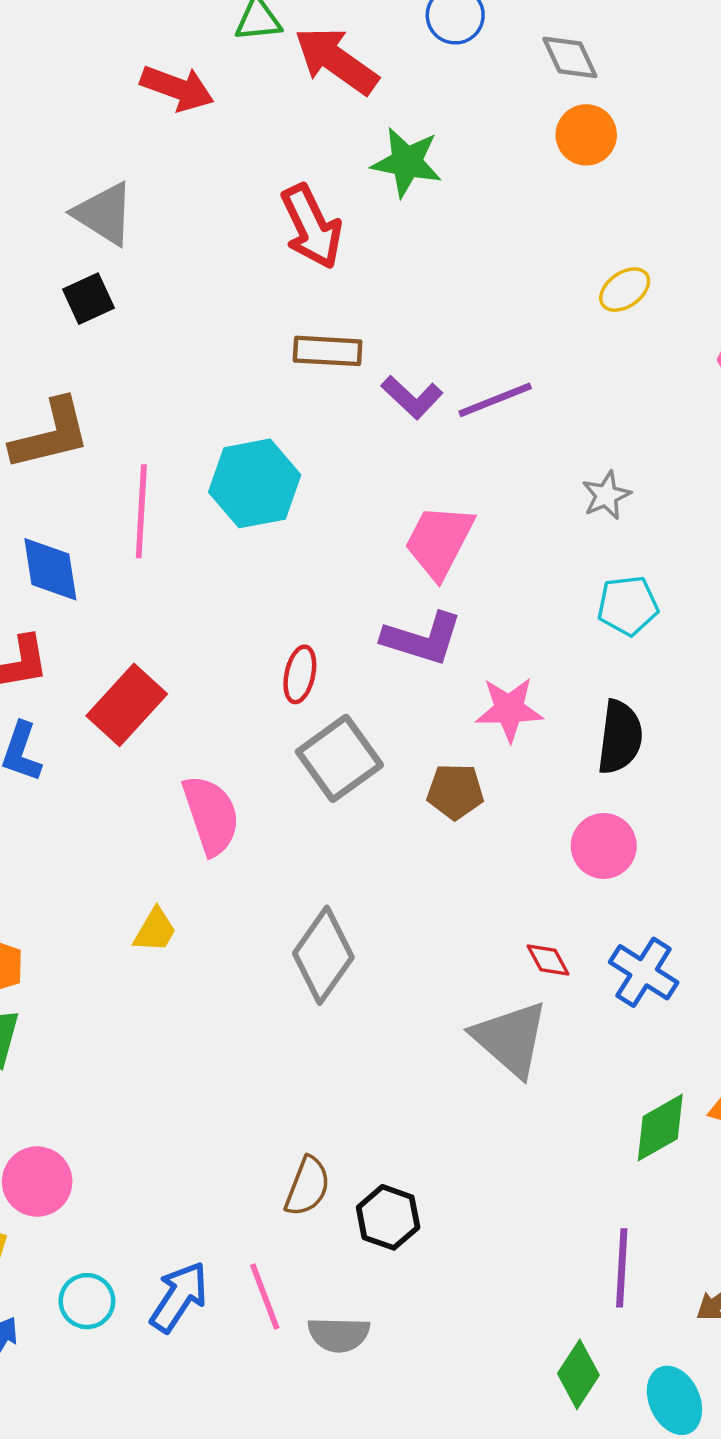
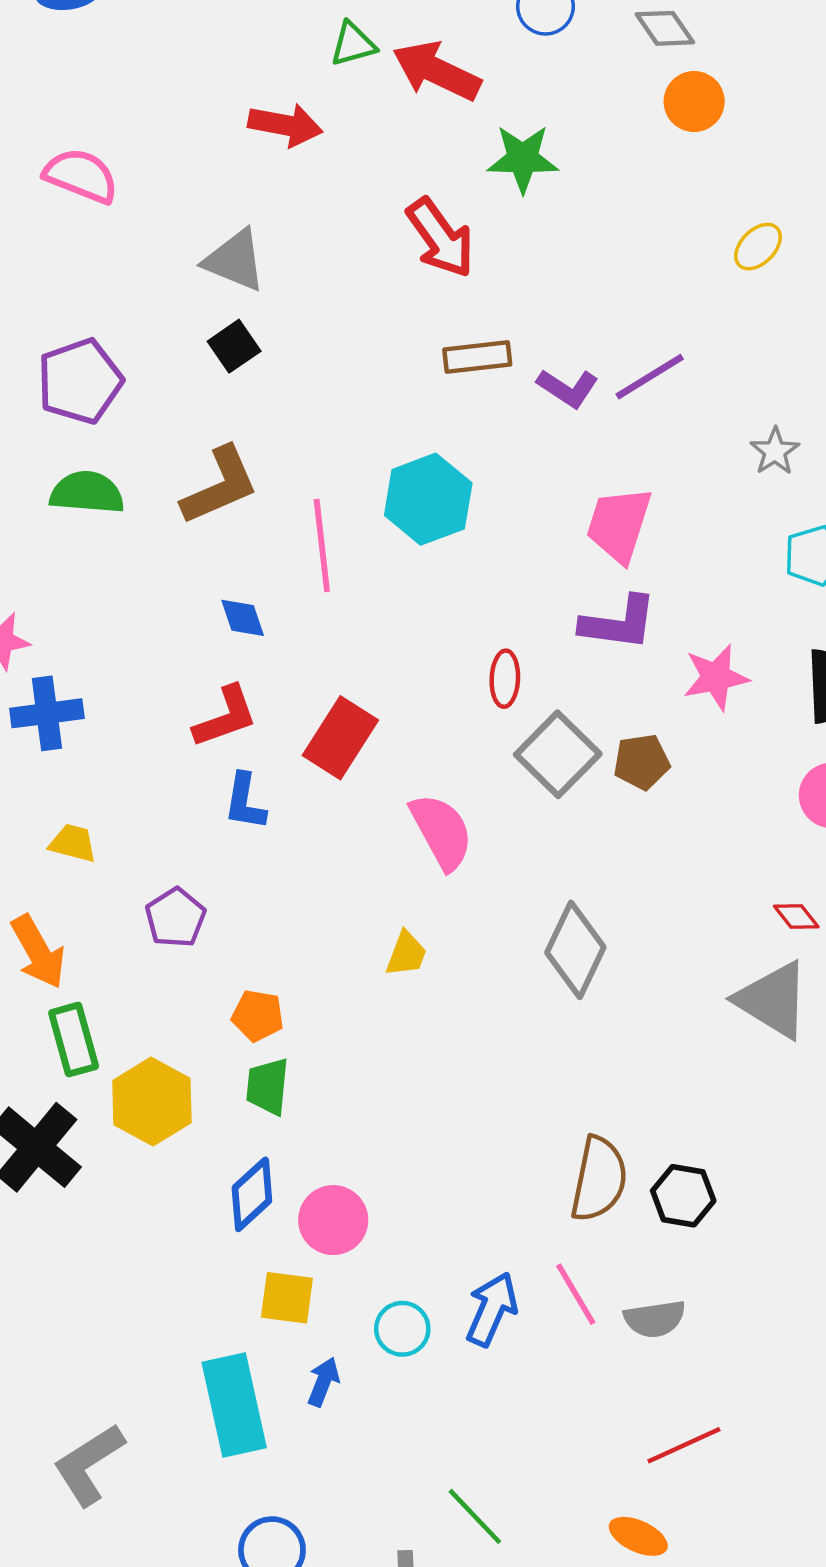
blue diamond: (50, 569) -> (243, 618), size x0.7
brown pentagon: (455, 791) -> (642, 762), moved
brown semicircle: (307, 1186) -> (599, 1179), size x1.4

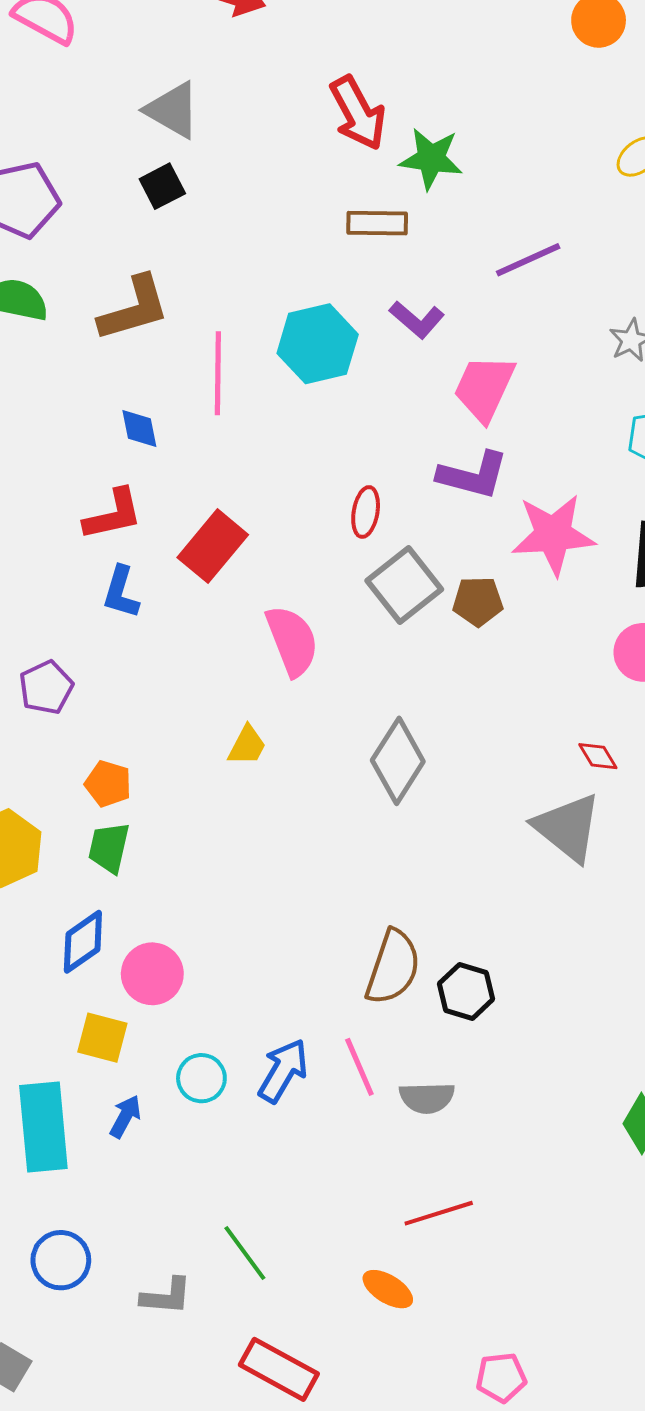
green star: (523, 159) -> (431, 159), moved
purple L-shape: (568, 388) -> (417, 320), moved
pink star: (716, 677) -> (553, 535), size x1.4

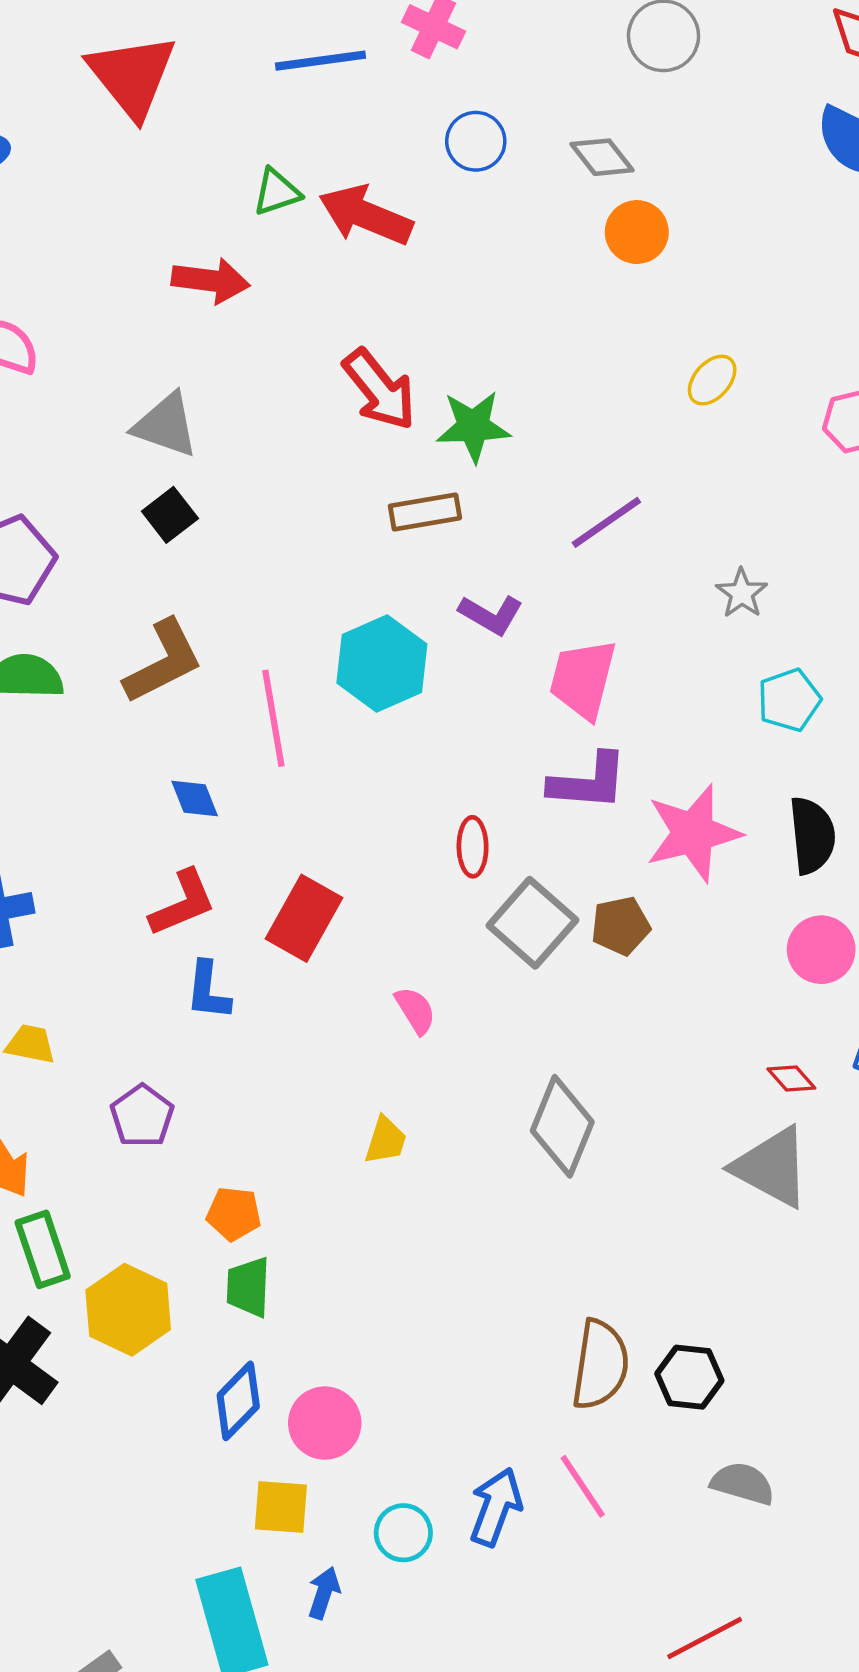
pink semicircle: (292, 641) -> (415, 1010), size x0.6
gray semicircle: (427, 1098) -> (743, 1483), moved, turned -152

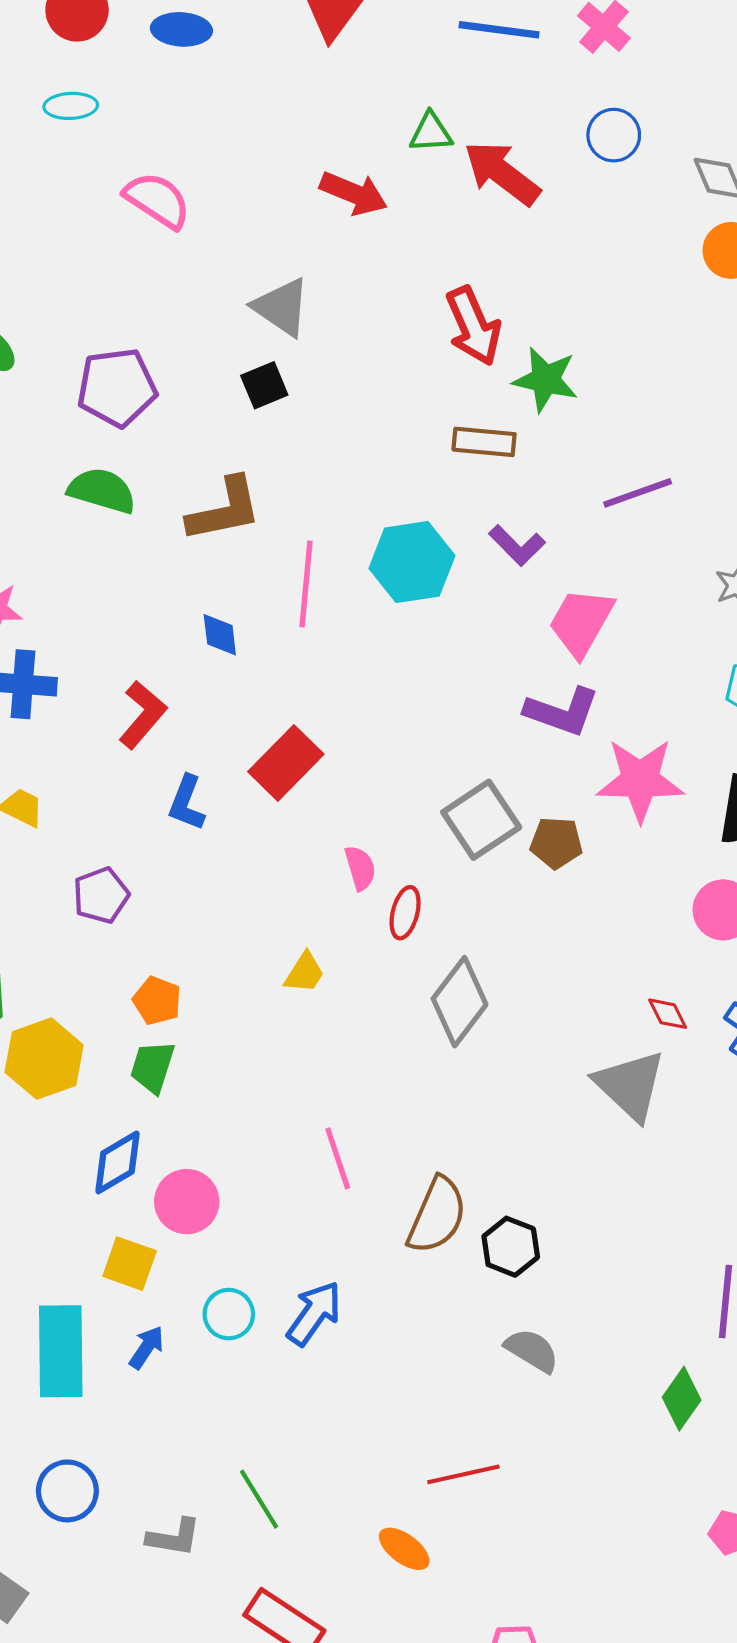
red ellipse: (473, 847) -> (405, 913), moved
red L-shape: (183, 903) -> (143, 715), moved, turned -42
pink line: (583, 1486) -> (338, 1158), moved

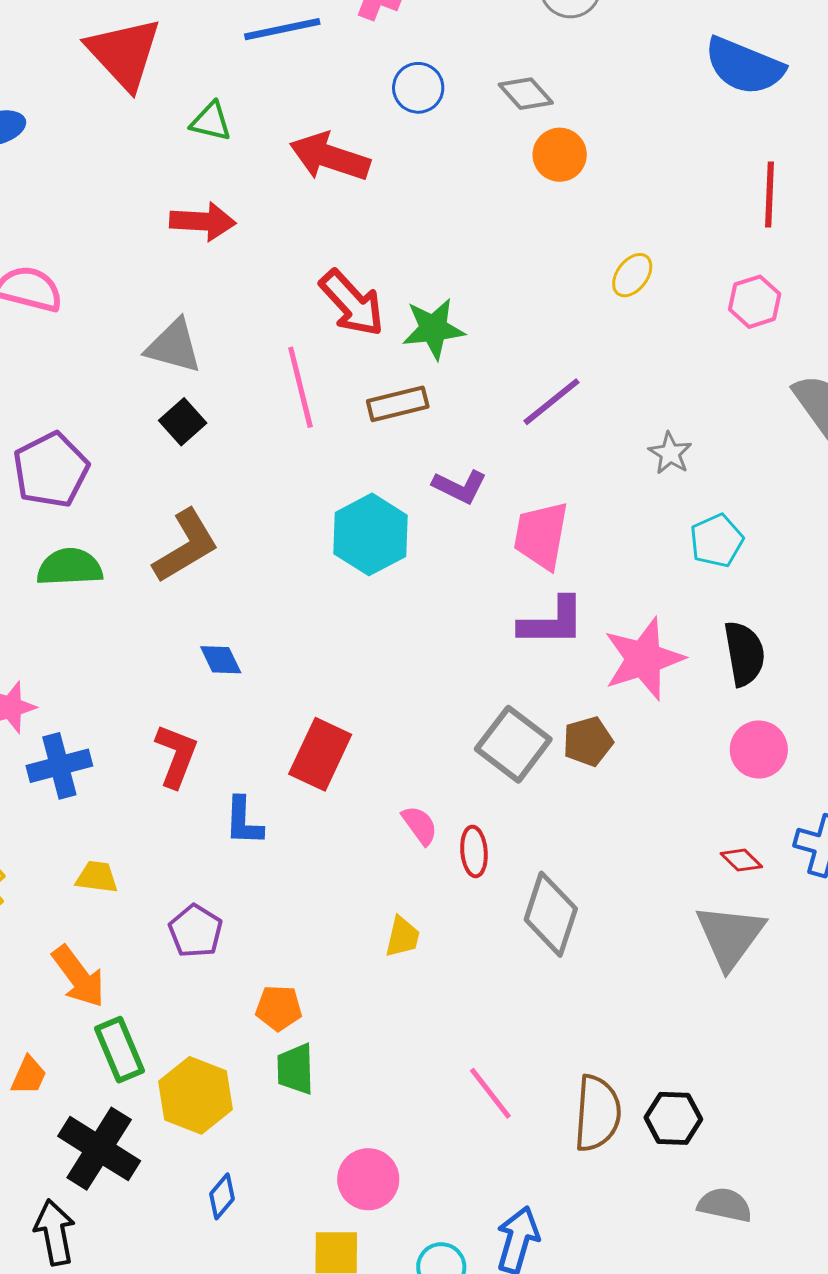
green triangle: (431, 132) -> (211, 122), moved, turned 36
pink line: (306, 584) -> (300, 387), moved
gray triangle: (630, 1085) -> (730, 936), turned 42
blue diamond: (118, 1162) -> (222, 1196), moved, size x0.7

